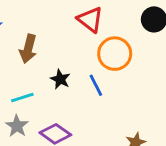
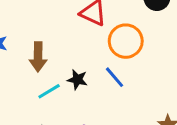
cyan line: (22, 98) -> (49, 91), moved

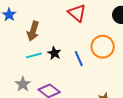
orange circle: (126, 41) -> (103, 47), moved

